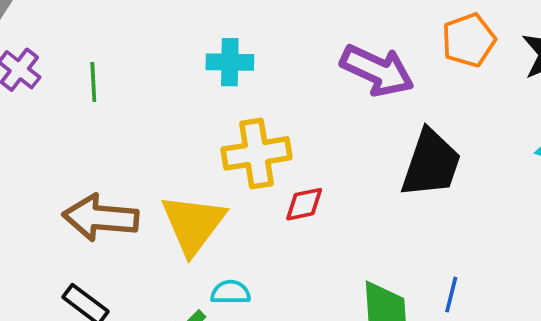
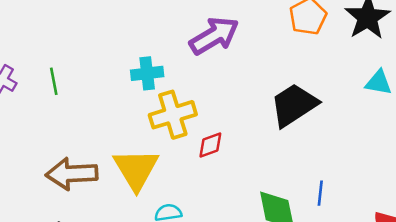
cyan cross: (230, 62) -> (147, 73), moved
purple arrow: (377, 70) -> (214, 36), moved, turned -48
black trapezoid: (431, 164) -> (294, 105), turned -134

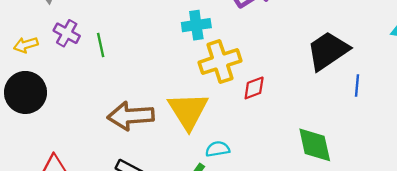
green line: (54, 81) -> (101, 45), moved
blue line: (320, 193) -> (357, 86), moved

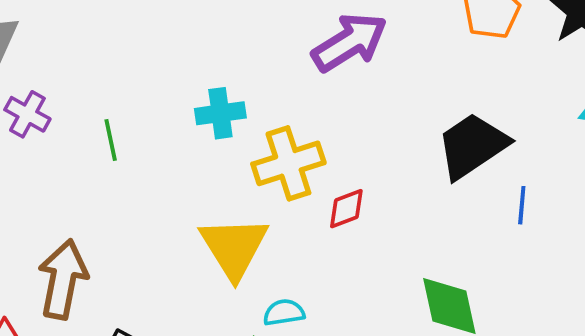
cyan cross: (196, 25) -> (220, 113), moved
green line: (101, 45) -> (111, 140), moved
brown arrow: (131, 116) -> (63, 279), moved, turned 105

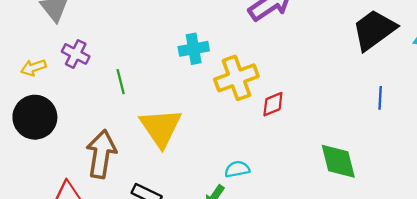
green line: (111, 140) -> (121, 82), moved
black trapezoid: (472, 146) -> (374, 30), moved
yellow triangle: (234, 247) -> (161, 128), moved

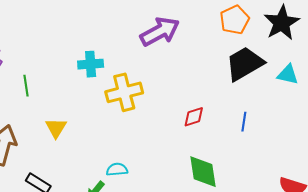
red diamond: (273, 104) -> (194, 117), moved
yellow triangle: (161, 128) -> (56, 128), size x0.6

